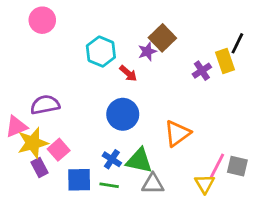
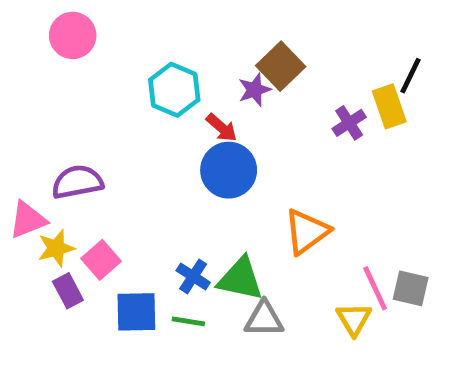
blue circle: (123, 114) -> (229, 170), moved
yellow star: (33, 143) -> (56, 248), size x0.7
pink line: (217, 166) -> (375, 288), turned -52

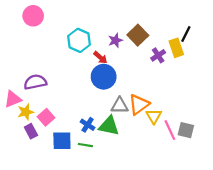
brown square: (281, 66) -> (138, 35), moved
gray triangle: (264, 319) -> (120, 106), moved
yellow triangle: (354, 319) -> (154, 116), moved

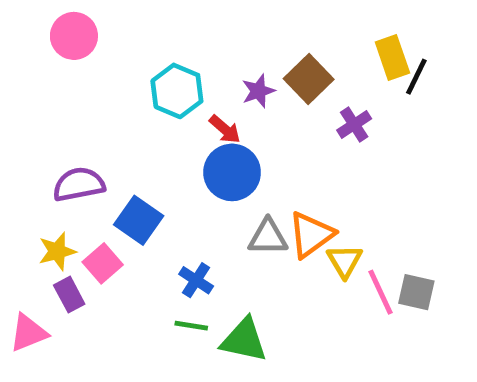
yellow rectangle: (176, 48) -> (392, 57), moved
pink triangle: (13, 99) -> (28, 333), moved
green triangle: (109, 126) -> (244, 340), moved
blue square: (62, 141) -> (139, 220), moved, turned 36

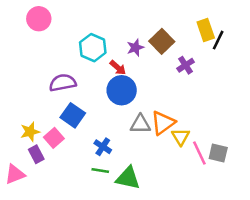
purple semicircle: (79, 184) -> (63, 83), moved

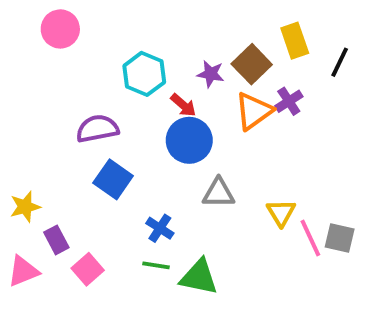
yellow rectangle: (206, 30) -> (295, 41), moved
purple star: (135, 48) -> (211, 74), turned 30
orange triangle: (163, 123) -> (254, 111), moved
yellow star: (30, 132) -> (25, 207), moved
pink square: (54, 138) -> (88, 269), moved

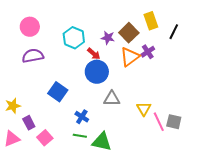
pink circle: (60, 29) -> (30, 27), moved
purple semicircle: (97, 129) -> (33, 56), moved

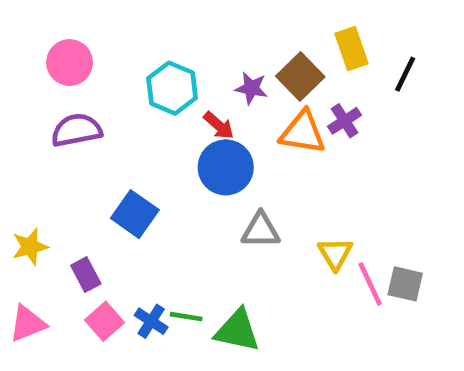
orange triangle: (130, 57) -> (303, 132), turned 45
blue cross: (82, 117) -> (151, 321), moved
purple rectangle: (29, 123) -> (86, 275), moved

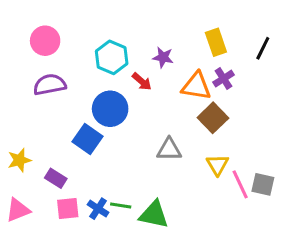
yellow rectangle: (352, 49) -> (216, 42), moved
brown square: (300, 76) -> (213, 118), moved
blue circle: (226, 167) -> (110, 109), moved
purple rectangle: (86, 275) -> (56, 178), turned -30
pink square: (104, 321) -> (68, 209), turned 35

